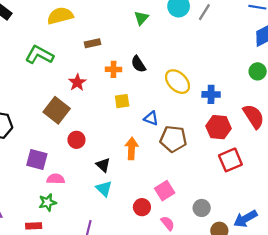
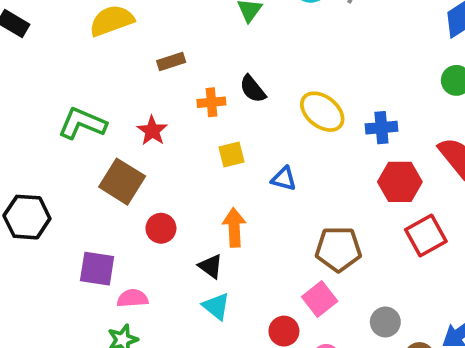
green L-shape: (39, 55) -> (82, 123), moved
brown pentagon: (173, 139) -> (338, 249), moved
orange arrow: (132, 148) -> (234, 228), moved

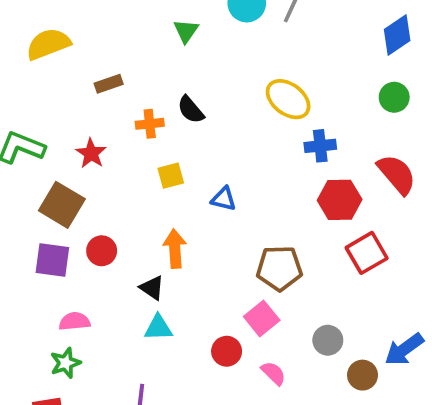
yellow ellipse: (322, 112) -> (288, 99), moved
purple square: (97, 269) -> (52, 260), moved
cyan triangle: (216, 306) -> (158, 328), turned -40

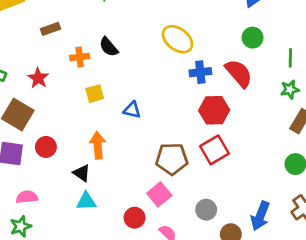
red semicircle: (397, 174) -> (239, 73), moved
red square: (367, 253) -> (215, 150), moved
blue arrow: (404, 349) -> (260, 216), turned -32

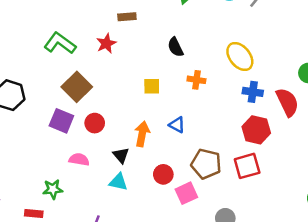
orange cross: (80, 57) -> (196, 80), moved
red star: (38, 78) -> (106, 43), moved
blue triangle: (132, 110) -> (177, 125), moved
pink semicircle: (27, 197) -> (79, 159), moved
red circle: (135, 218) -> (163, 174), moved

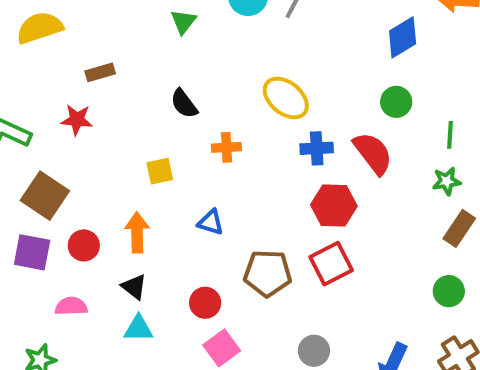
red star: (106, 43) -> (77, 120), turned -30
orange arrow: (142, 134) -> (137, 232), moved
pink square: (186, 193) -> (222, 348), moved

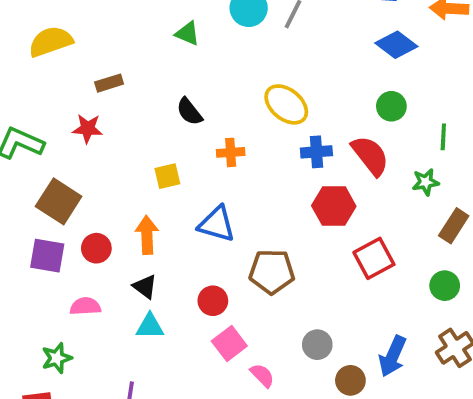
green triangle: (183, 22) -> (187, 33), turned -44
blue diamond: (403, 37) -> (396, 45), turned 69
green star: (447, 181) -> (426, 182), moved
blue triangle: (211, 222) -> (217, 224), size x1.5
red square: (331, 264) -> (374, 258), moved

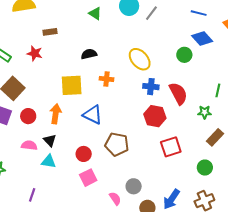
green circle: (391, 106) -> (184, 55), moved
black semicircle: (189, 112) -> (89, 54), turned 105
yellow square: (167, 176) -> (72, 85), size x1.6
pink semicircle: (85, 306) -> (29, 145), moved
pink semicircle: (262, 375) -> (115, 198), moved

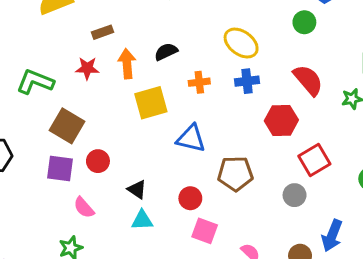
blue cross: (151, 87) -> (247, 81), moved
orange arrow: (56, 114) -> (127, 64), moved
pink semicircle: (29, 145) -> (84, 208), moved, turned -126
pink square: (88, 178) -> (205, 231), turned -30
gray circle: (134, 186) -> (295, 195), moved

